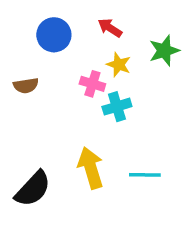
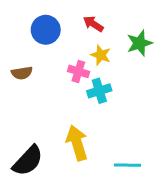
cyan line: (145, 175) -> (128, 165), moved

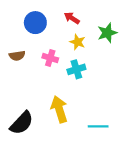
pink cross: (78, 71) -> (50, 58), moved

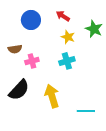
green star: (107, 33) -> (94, 29), turned -30
pink cross: (50, 58) -> (32, 61), moved, turned -32
black semicircle: (22, 123) -> (19, 90), moved

